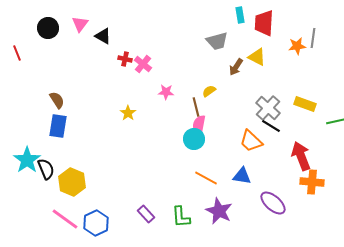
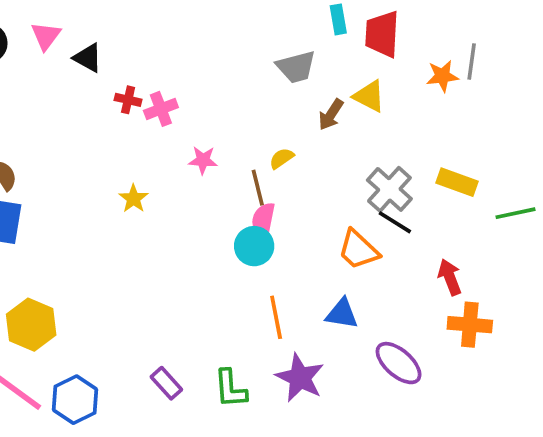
pink cross: (143, 64) -> (161, 109), turned 30
red arrow: (301, 156) -> (450, 277), size x0.7
orange line: (206, 178) -> (276, 317), turned 50

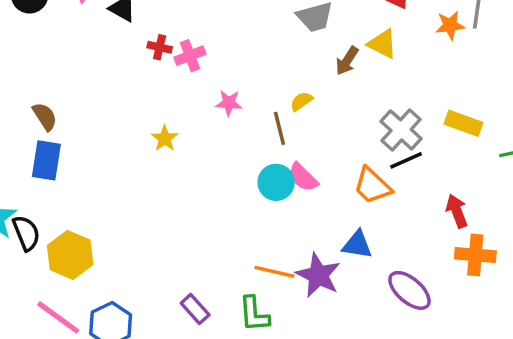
pink semicircle: (263, 220) -> (303, 177), moved, turned -56
black line: (395, 222) -> (406, 160), turned -56
orange line: (276, 317) -> (274, 272), moved, turned -66
purple star: (300, 378) -> (318, 275), moved

